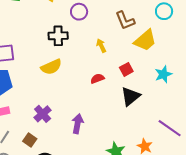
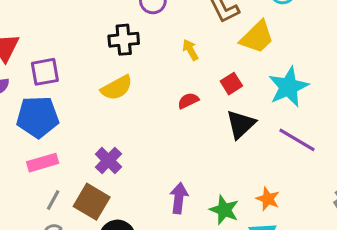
cyan star: (163, 74) -> (288, 87), size x1.5
purple arrow: (78, 124) -> (179, 198), moved
purple line: (170, 128) -> (297, 140), moved
brown square: (30, 140) -> (92, 202), size x1.6

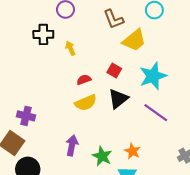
yellow arrow: (190, 50) -> (70, 48), moved
red square: (231, 84) -> (114, 70), turned -32
yellow semicircle: (117, 88) -> (86, 103), moved
purple cross: (108, 161) -> (26, 116), turned -36

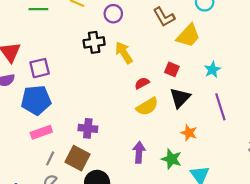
yellow arrow: (70, 48) -> (124, 53), size x1.5
cyan star: (153, 76) -> (212, 70), size x0.6
purple line: (156, 113) -> (220, 107), turned 45
orange star: (132, 151) -> (189, 133), moved

